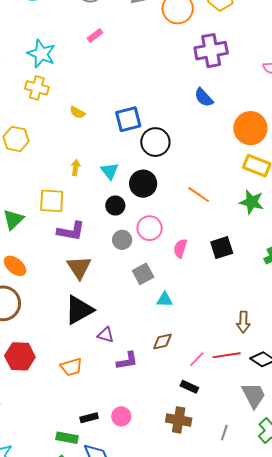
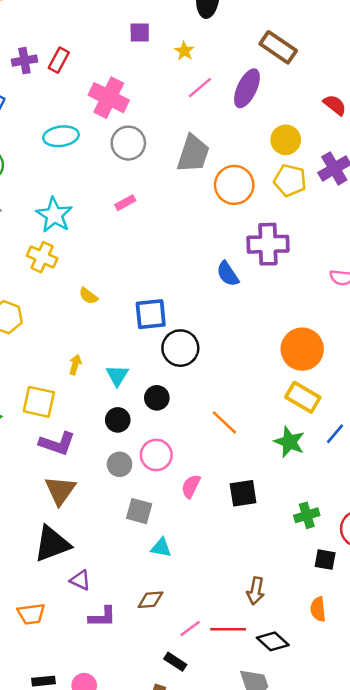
blue semicircle: (204, 97) -> (228, 274), moved
black circle: (143, 184) -> (157, 398), size x0.7
gray square: (143, 274) -> (139, 511), turned 35

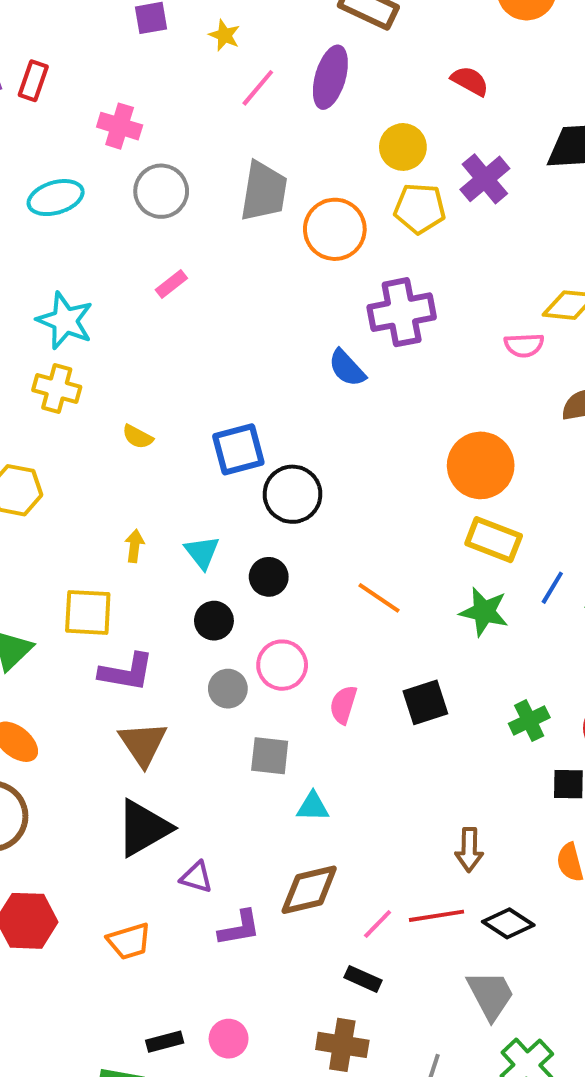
pink cross: (109, 98) -> (120, 126), size x0.7
brown diamond: (150, 600) -> (309, 890), size x1.5

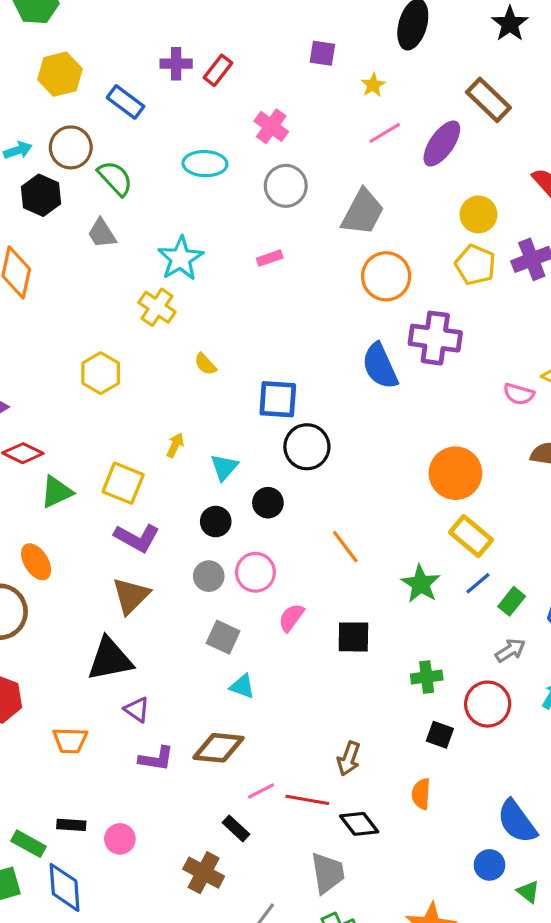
orange circle: (335, 229) -> (386, 276), moved
blue semicircle: (347, 368) -> (380, 366), size x1.4
yellow rectangle: (494, 540) -> (471, 536), moved

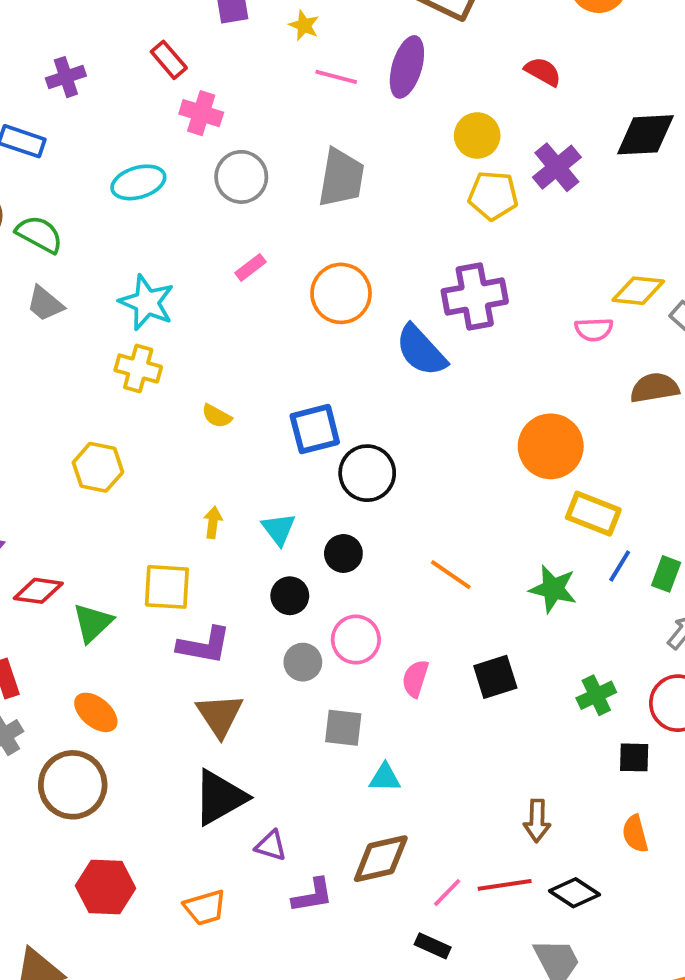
red rectangle: (218, 70) -> (169, 60), moved, turned -60
pink line: (385, 133) -> (336, 77), turned 64
orange circle: (386, 276) -> (341, 293), moved

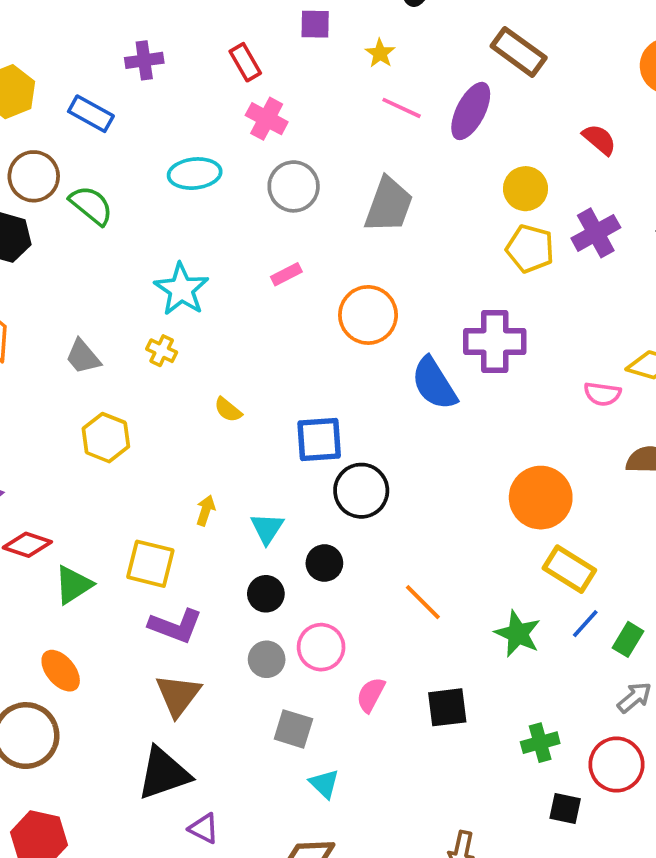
gray trapezoid: (45, 304) -> (83, 357), moved
yellow cross: (138, 368) -> (162, 351), size x0.7
cyan triangle: (385, 778) -> (324, 784), turned 32

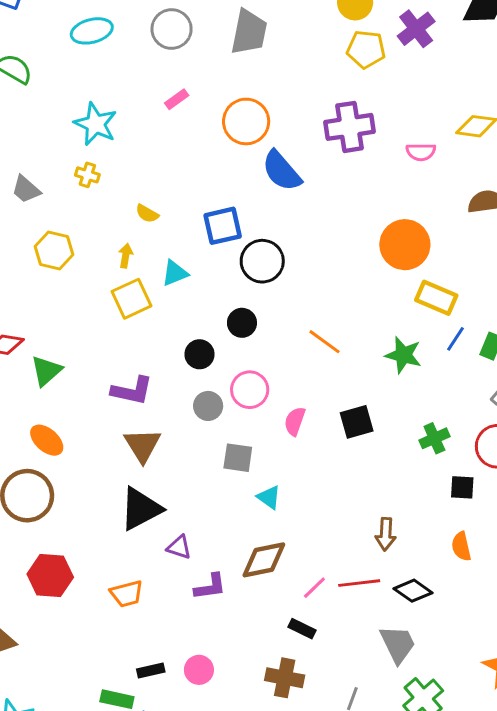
blue semicircle: (434, 383) -> (282, 171), moved
pink semicircle: (602, 394) -> (421, 152), moved
yellow arrow: (206, 510) -> (126, 256), moved
cyan triangle: (267, 528) -> (175, 273), moved, turned 44
yellow square: (150, 564) -> (132, 299), moved, turned -30

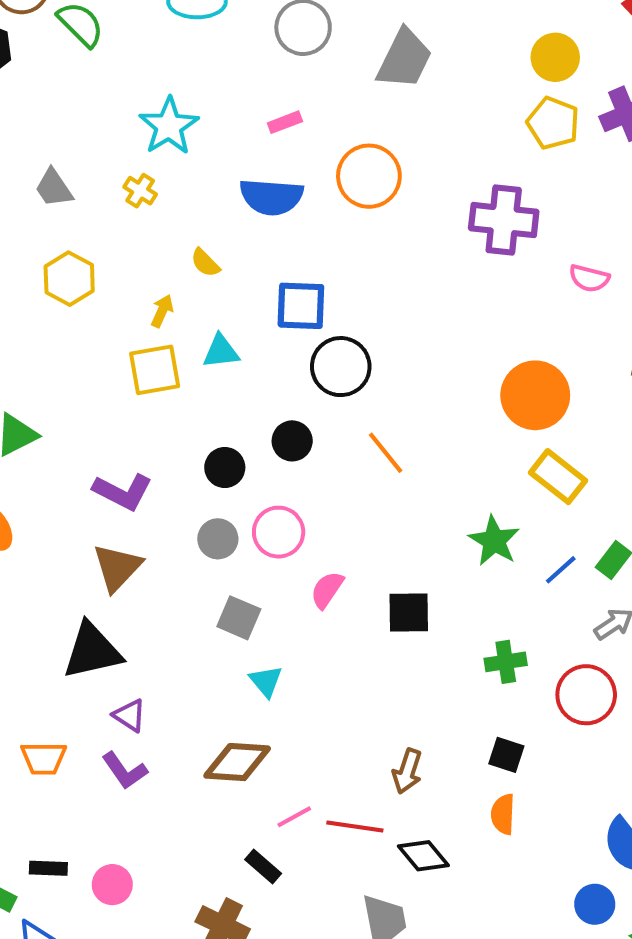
blue semicircle: (282, 171) -> (271, 197), moved, turned -60
blue line: (456, 339) -> (561, 570), moved
orange line: (325, 342) -> (386, 453), moved
black square: (462, 487) -> (506, 755), moved
purple L-shape: (210, 587) -> (125, 771), moved, turned 48

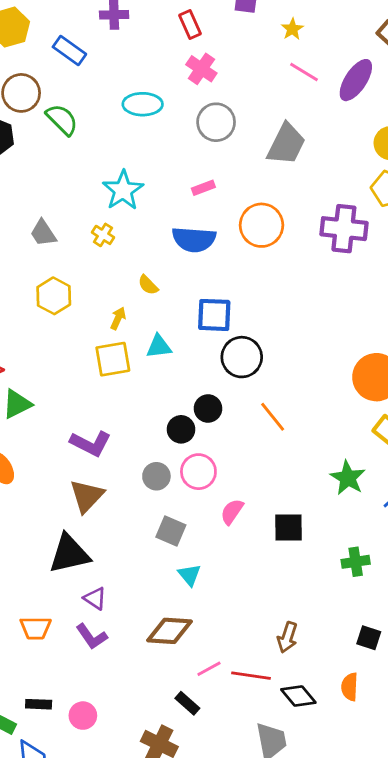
purple cross: (504, 220) -> (344, 229), moved
black circle: (225, 467) -> (181, 429), moved
black square: (506, 755) -> (369, 638), moved
orange semicircle: (503, 814) -> (350, 687), moved

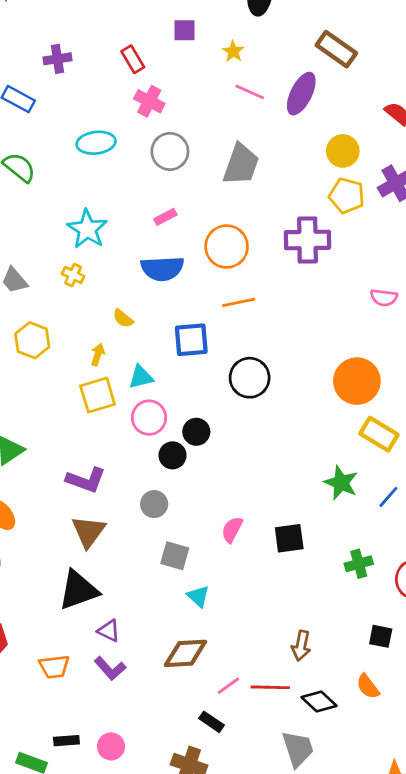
black circle: (242, 357) -> (250, 378), moved
orange line: (273, 417) -> (239, 302), moved, turned -56
pink circle: (198, 472) -> (149, 418), moved
orange semicircle: (350, 687) -> (368, 686), turned -32

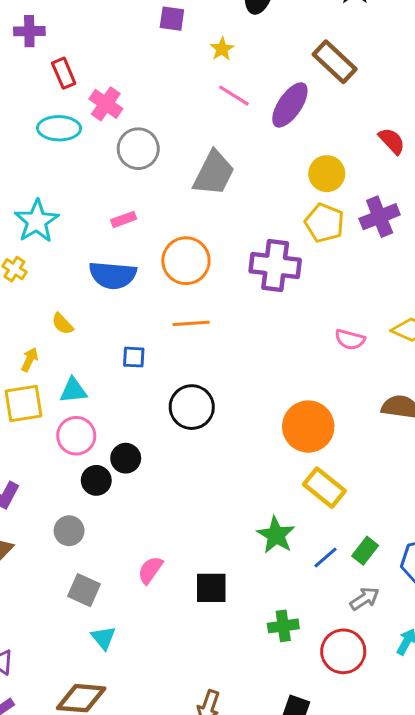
red rectangle: (133, 59) -> (64, 73), moved
pink cross: (149, 101) -> (106, 104), moved
blue square: (191, 340) -> (134, 357), size x0.6

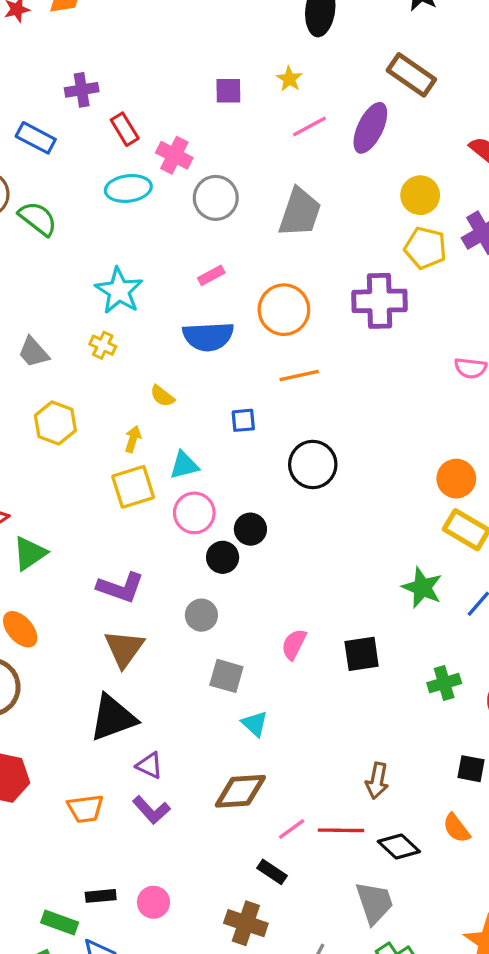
purple square: (172, 19) -> (228, 91), moved
pink line: (234, 96) -> (309, 127), turned -52
orange circle: (308, 427) -> (456, 479), moved, size x0.7

